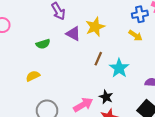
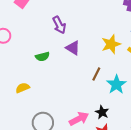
yellow star: (95, 27) -> (111, 44), moved
yellow semicircle: (33, 76) -> (23, 88), moved

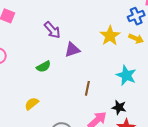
purple triangle: (73, 48) -> (72, 50), turned -35
brown line: (96, 74) -> (87, 88), moved

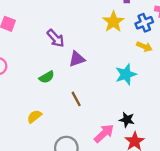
yellow star: (110, 36) -> (113, 22), moved
cyan star: (126, 75) -> (126, 74), moved, turned 30
brown line: (87, 88) -> (76, 99), moved, turned -40

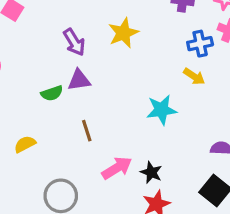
yellow star: (113, 22) -> (123, 33), moved
purple triangle: (77, 59) -> (79, 80), moved
pink arrow: (104, 133) -> (117, 168), moved

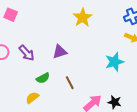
purple arrow: (74, 42) -> (27, 53), moved
green semicircle: (52, 93) -> (43, 78), moved

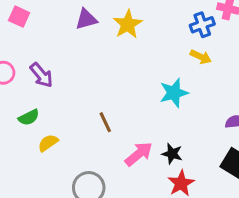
purple triangle: (60, 52) -> (86, 19), moved
green semicircle: (43, 78) -> (29, 117), moved

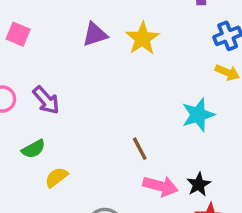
brown line: (105, 122) -> (140, 149), moved
pink arrow: (139, 154) -> (160, 186), turned 56
black star: (172, 154) -> (199, 184), turned 30

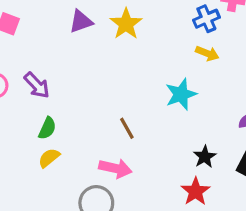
green semicircle: (33, 149) -> (47, 128), moved, turned -35
black star: (199, 184) -> (205, 157), moved
pink arrow: (160, 186) -> (115, 168), moved

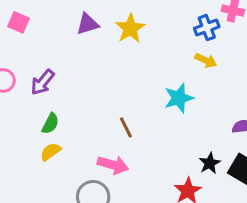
purple arrow: (37, 85) -> (43, 82), turned 80
black star: (205, 157) -> (210, 163), moved

